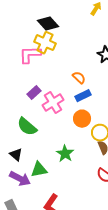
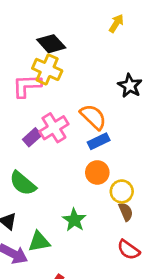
orange semicircle: (79, 78) -> (93, 117), size x1.5
pink cross: (53, 103) -> (54, 128), moved

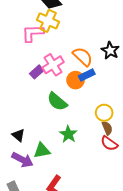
black star: (130, 86) -> (110, 50), moved
orange circle: (97, 172) -> (76, 80), moved
green semicircle: (23, 183) -> (57, 102), moved
red semicircle: (128, 250) -> (109, 143), moved

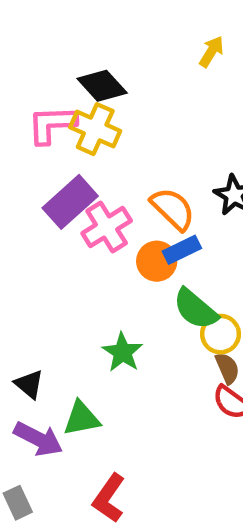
pink L-shape: (33, 33) -> (52, 124), moved
purple rectangle: (37, 72) -> (70, 202), moved, size x1.6
green semicircle: (57, 102) -> (195, 309), moved
green star: (68, 134) -> (123, 352), moved

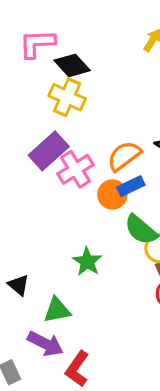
pink L-shape: (52, 124) -> (37, 44), moved
orange semicircle: (173, 209) -> (124, 156), turned -81
purple arrow: (38, 439) -> (45, 344), moved

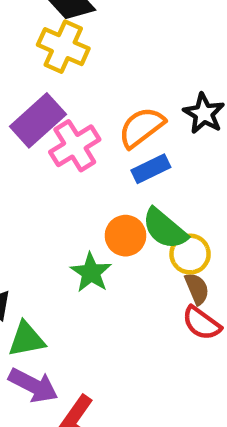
orange circle: (112, 195) -> (126, 236), moved
green triangle: (57, 310) -> (26, 339), moved

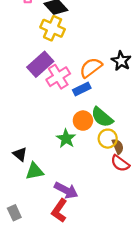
blue rectangle: (151, 169) -> (82, 89), moved
yellow circle: (190, 254) -> (108, 139), moved
purple arrow: (33, 385) -> (66, 190), moved

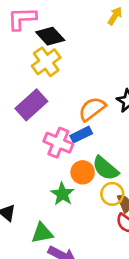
yellow cross: (53, 28) -> (46, 62), turned 30
pink cross: (58, 77) -> (58, 143), moved, turned -35
green triangle: (35, 171) -> (42, 233), moved

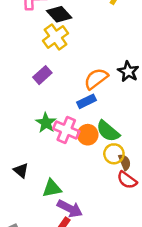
purple rectangle: (31, 105) -> (42, 75), size x0.7
pink cross: (58, 143) -> (66, 130), moved
green star: (62, 194) -> (46, 123), moved

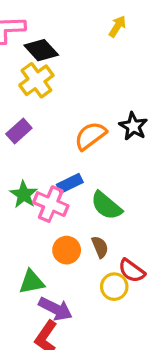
blue rectangle: (86, 101) -> (70, 183), moved
orange circle: (88, 135) -> (67, 250), moved
yellow circle: (114, 154) -> (114, 287), moved
brown semicircle: (125, 162) -> (100, 247), moved

